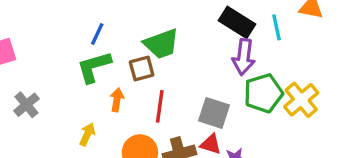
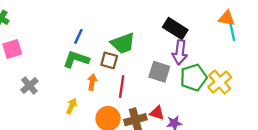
cyan line: (277, 27) -> (232, 32), moved
green L-shape: (94, 67) -> (76, 59), turned 35
brown square: (142, 69) -> (109, 60), turned 30
gray square: (214, 113) -> (159, 72), moved

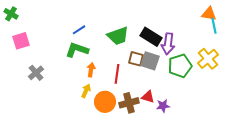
black rectangle: (175, 28) -> (151, 37), moved
blue line: (78, 36) -> (79, 30), turned 32
brown square: (109, 60) -> (136, 59), moved
yellow cross: (220, 82) -> (208, 59), moved
yellow arrow: (72, 106) -> (86, 91), moved

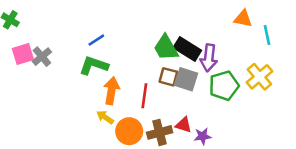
orange triangle: (209, 14) -> (243, 19), moved
green trapezoid: (118, 36) -> (166, 48), moved, turned 80
orange arrow: (91, 70) -> (111, 91), size x1.5
gray cross: (36, 73) -> (42, 57), moved
yellow arrow: (86, 91) -> (105, 117), turned -80

